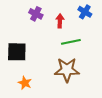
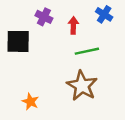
black square: (17, 52) -> (18, 41), moved
brown star: (67, 70) -> (82, 86), turned 30

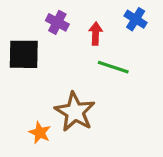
green line: (87, 51) -> (113, 67), turned 30
brown star: (82, 86) -> (75, 112), moved

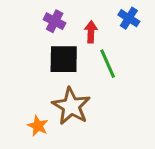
black square: (24, 54) -> (64, 59), moved
green line: (113, 67) -> (108, 64), turned 48

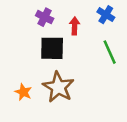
green line: (108, 64) -> (110, 52), moved
orange star: (38, 126) -> (23, 92), moved

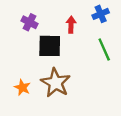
blue cross: (106, 15) -> (101, 14), turned 35
purple cross: (45, 17) -> (29, 22), moved

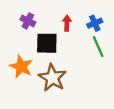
blue cross: (101, 14) -> (95, 23), moved
orange star: (22, 87) -> (21, 67), moved, size x1.5

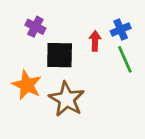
red arrow: (67, 23) -> (95, 41), moved

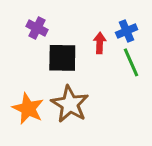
orange star: (27, 85) -> (28, 109), moved

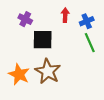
red arrow: (100, 43) -> (65, 15), moved

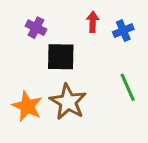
green line: (90, 43) -> (128, 87), moved

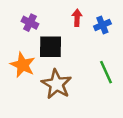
orange star: (27, 106) -> (23, 65), moved

